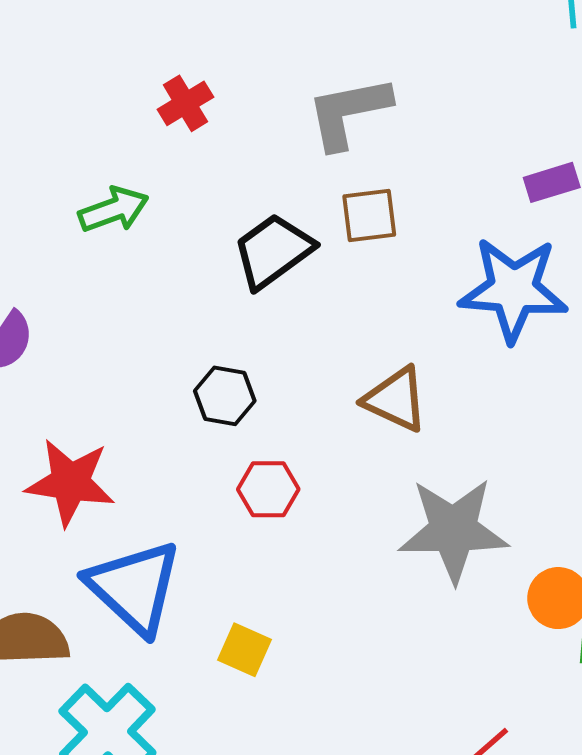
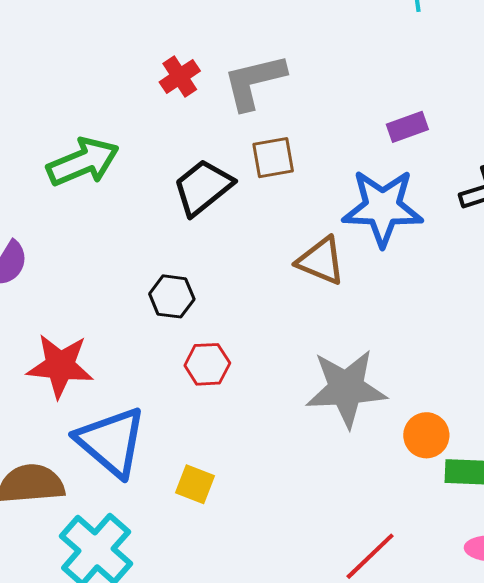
red cross: (185, 103) -> (180, 76), moved
green arrow: (114, 210) -> (83, 162), size x1.4
brown triangle: (396, 399) -> (321, 261), moved

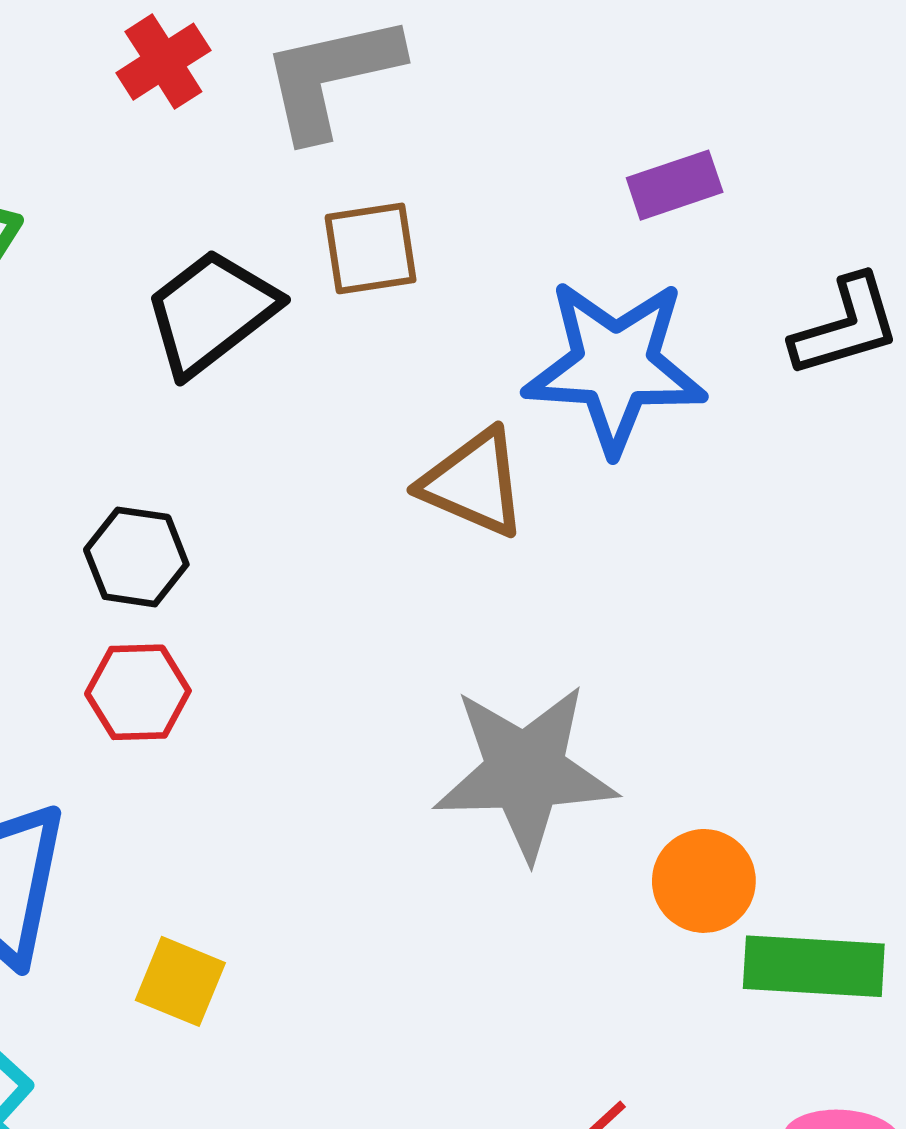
red hexagon: (207, 364) -> (138, 692), moved

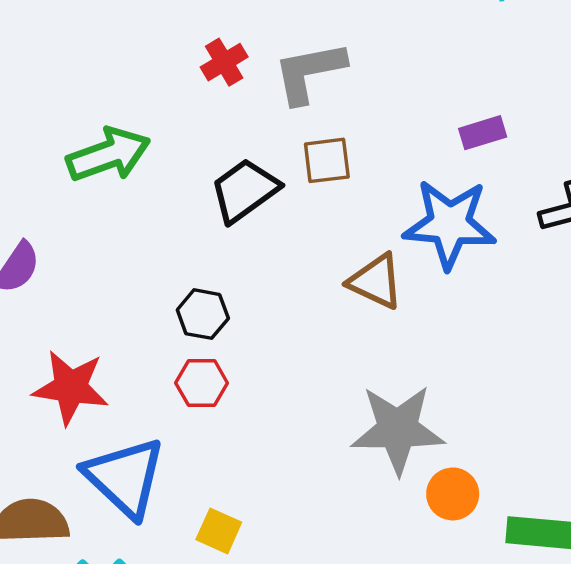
orange circle: (704, 881) -> (453, 494), moved

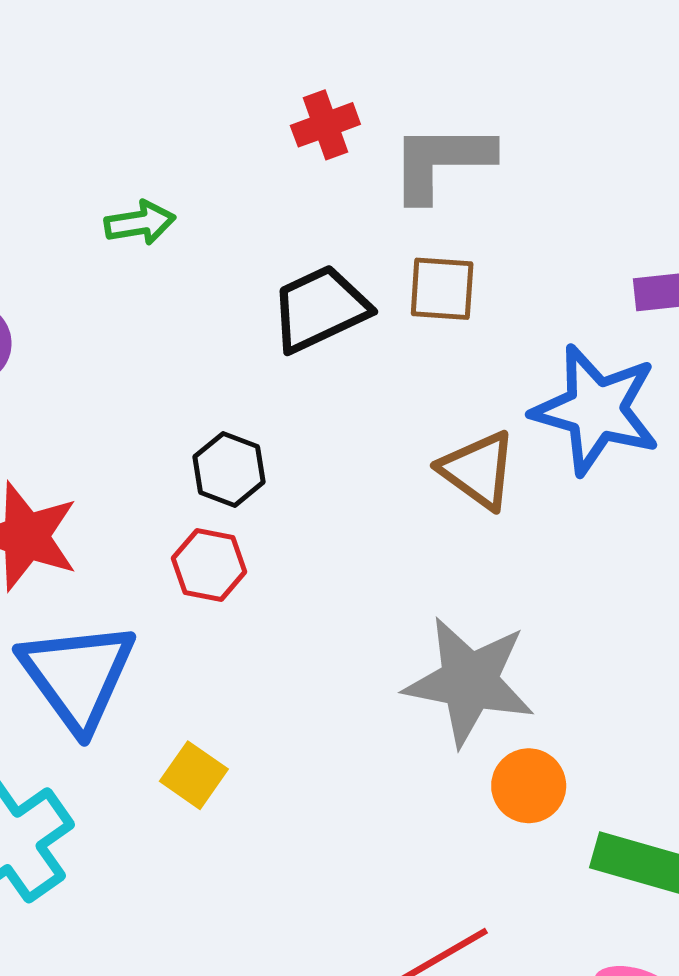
green arrow: (108, 155) -> (140, 223), size x0.6

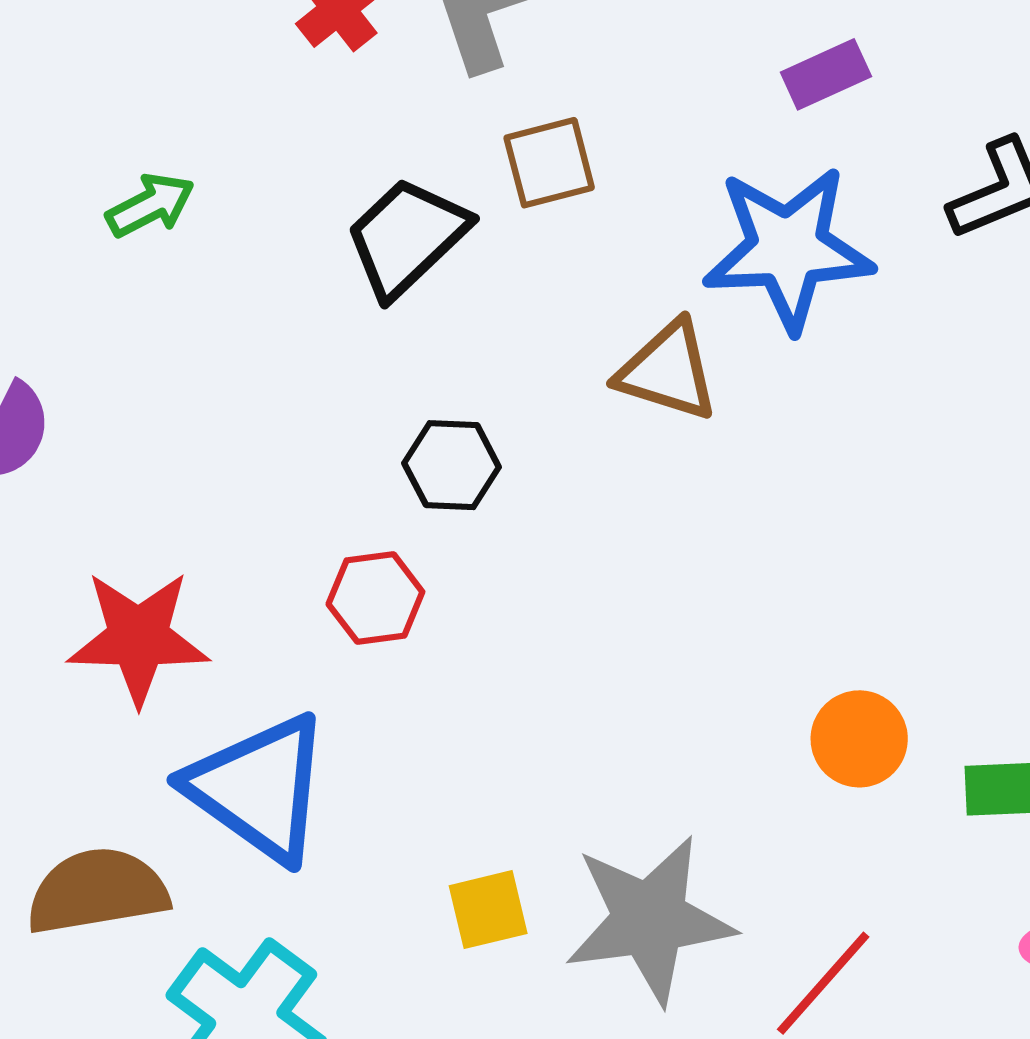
black hexagon: (229, 469) -> (452, 465), moved
gray star: (469, 681) -> (649, 920), moved
yellow square: (194, 775) -> (488, 910), moved, turned -30

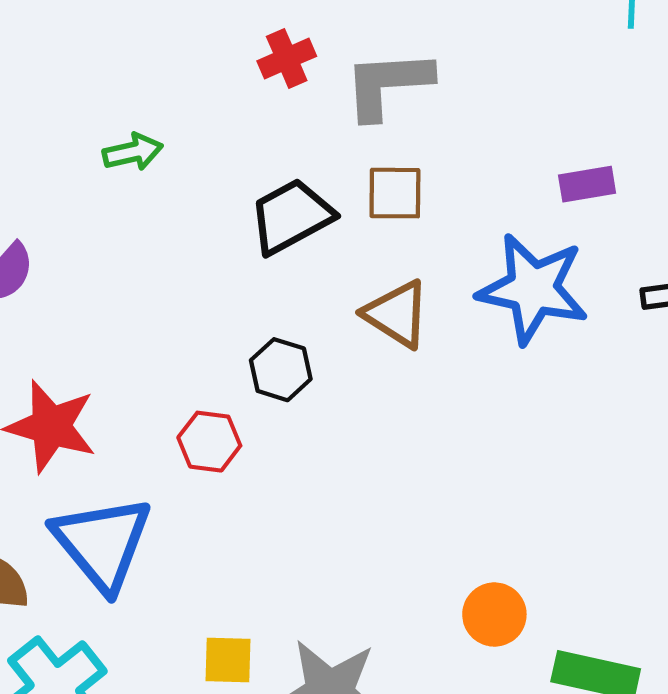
brown triangle: (668, 371) -> (397, 314), moved

